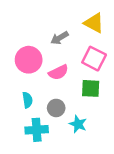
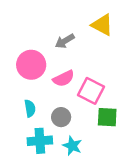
pink square: (94, 59) -> (91, 91), moved
green square: (91, 88) -> (107, 117), moved
cyan star: (78, 124) -> (72, 146), moved

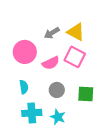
yellow triangle: (102, 25) -> (76, 32), moved
pink square: (91, 91) -> (75, 57), moved
gray circle: (61, 117) -> (57, 90), moved

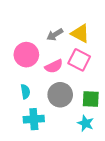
gray circle: (57, 90) -> (60, 95), size x1.5
cyan star: (58, 117) -> (86, 123), moved

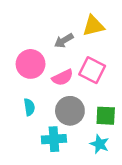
yellow triangle: (80, 33) -> (93, 26), moved, turned -42
cyan cross: (34, 119) -> (54, 139), moved

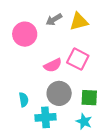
gray arrow: (64, 41) -> (54, 19), moved
pink circle: (31, 64) -> (25, 34), moved
cyan semicircle: (29, 107) -> (24, 100), moved

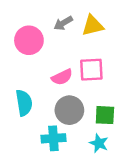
pink square: (78, 59) -> (91, 70), turned -30
cyan semicircle: (24, 100) -> (24, 103), moved, size x1.5

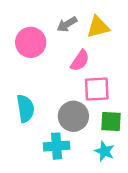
pink square: (91, 70) -> (97, 89), moved
pink semicircle: (62, 77) -> (80, 61), moved, turned -30

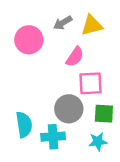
cyan semicircle: (25, 108) -> (24, 125), moved
cyan star: (105, 151) -> (98, 141), turned -30

